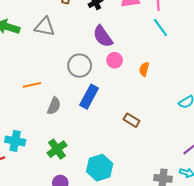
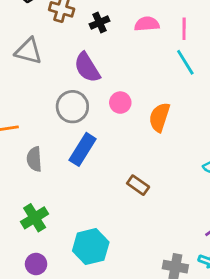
purple semicircle: (103, 36) -> (87, 67), moved
orange semicircle: (144, 69) -> (159, 117), size x1.5
gray semicircle: (54, 106) -> (34, 159), turned 150

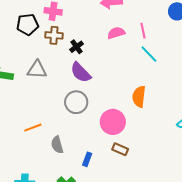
black cross: (99, 23) -> (77, 47), moved
pink circle: (120, 103) -> (113, 122), moved, size x1.6
blue rectangle: (83, 149) -> (87, 159), moved, size x0.6
brown rectangle: (138, 185) -> (120, 149), moved

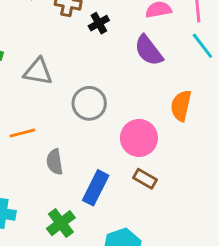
gray triangle: (37, 70) -> (38, 72), moved
purple semicircle: (81, 72) -> (149, 50), moved
blue rectangle: (87, 159) -> (96, 188), size x1.6

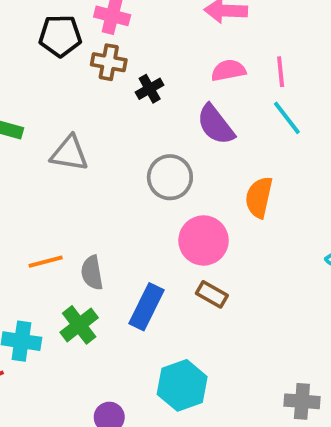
gray circle: (89, 103) -> (170, 177), moved
orange line: (22, 133) -> (46, 262), moved
green cross: (61, 223) -> (79, 325), moved

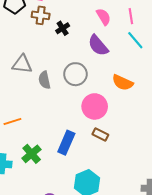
pink semicircle: (228, 70) -> (103, 17), turned 72
orange semicircle: (259, 197) -> (123, 83), turned -75
gray semicircle: (92, 273) -> (44, 80), moved

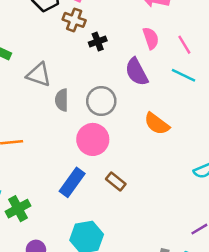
pink line: (131, 16) -> (184, 45), turned -35
cyan line: (135, 40) -> (183, 75), turned -36
pink circle: (95, 106) -> (93, 139), moved
green cross: (32, 154) -> (18, 209), moved

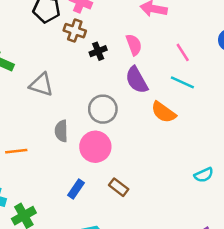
pink semicircle: (151, 38) -> (134, 45), moved
gray semicircle: (62, 100) -> (61, 131), moved
orange semicircle: (157, 124) -> (163, 112), moved
blue rectangle: (72, 182) -> (76, 189), size x0.7

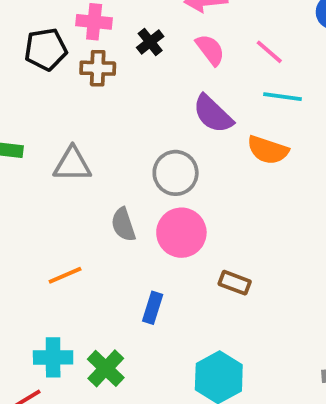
pink semicircle: (134, 45) -> (210, 50), moved
black cross: (98, 51) -> (150, 42), moved
blue rectangle: (76, 189) -> (153, 308), moved

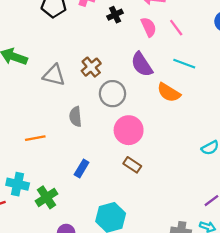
pink line: (269, 52) -> (176, 28), moved
brown cross: (98, 68) -> (91, 67), moved, turned 36
pink circle: (181, 233) -> (129, 130), moved

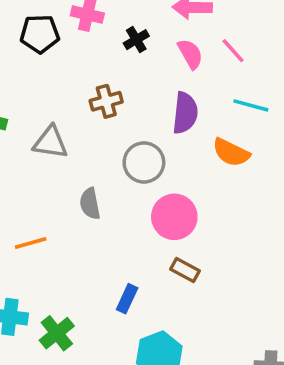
purple semicircle: (142, 64) -> (185, 113), turned -135
brown cross: (91, 67) -> (106, 101), moved, turned 30
blue rectangle: (82, 169) -> (127, 299), moved

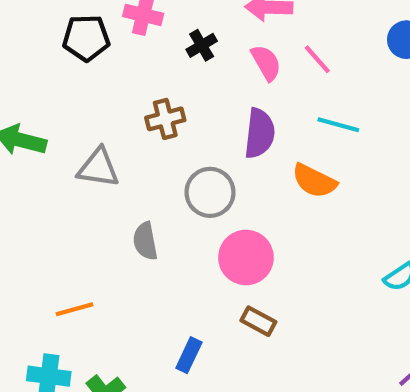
orange line: (31, 243) -> (75, 309), moved

